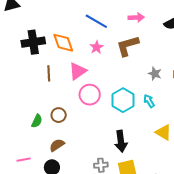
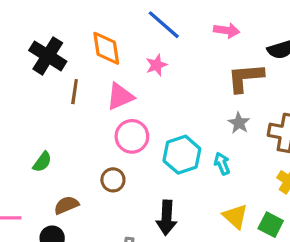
black cross: (33, 42) -> (48, 56), moved, turned 30
brown L-shape: (128, 46) -> (245, 78), moved
brown circle: (59, 115) -> (113, 180), moved

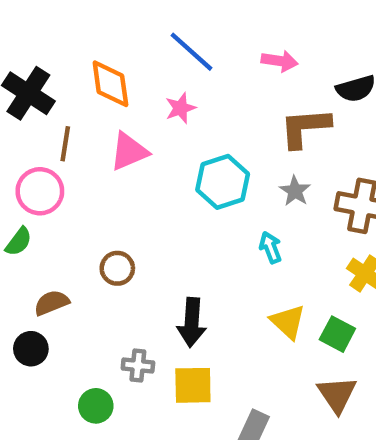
pink circle: (132, 136) -> (40, 191), moved
cyan hexagon: (182, 155) -> (223, 182), moved

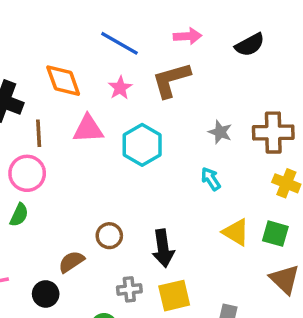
brown L-shape: (305, 128) -> (171, 80), moved
pink triangle: (129, 151) -> (88, 129), turned 32
cyan hexagon: (223, 182) -> (142, 145), moved
brown circle: (117, 268) -> (109, 236), moved
brown semicircle: (52, 303) -> (71, 262), moved

